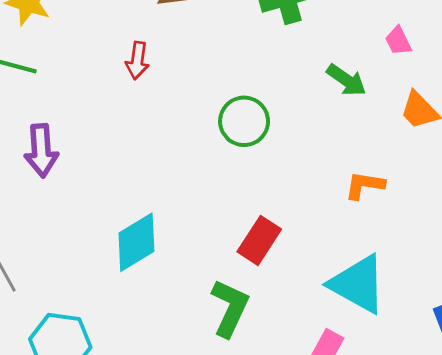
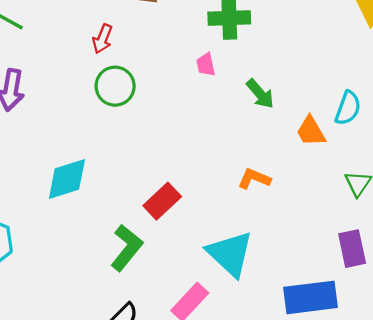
pink trapezoid: (398, 41) -> (206, 65), moved
green circle: (244, 121) -> (115, 86), moved

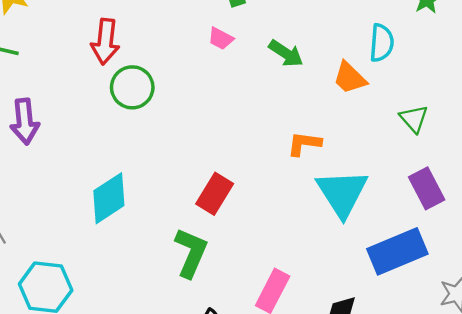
red arrow: (102, 39) -> (105, 42), size x1.4
pink trapezoid: (206, 65) -> (221, 39), turned -35
cyan triangle: (230, 254) -> (342, 193), moved, turned 30

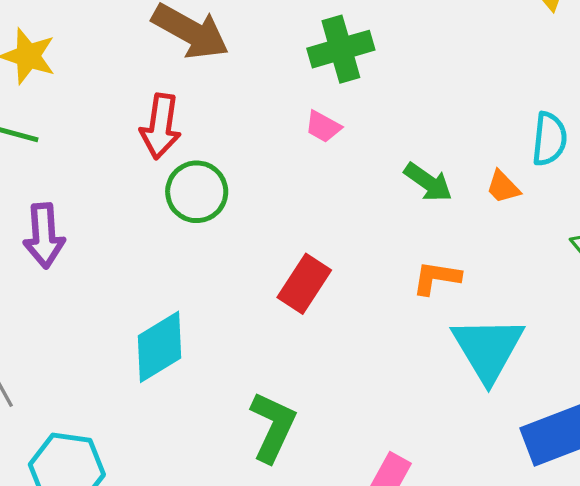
green arrow: (286, 53) -> (428, 182), moved
orange trapezoid: (350, 78) -> (503, 187), size x0.7
red rectangle: (215, 194) -> (304, 284), moved

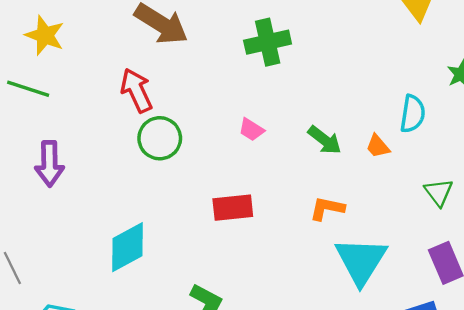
red arrow: (161, 126) -> (137, 90), turned 144
pink trapezoid: (323, 127) -> (251, 130), moved
red rectangle: (304, 284) -> (233, 208), turned 48

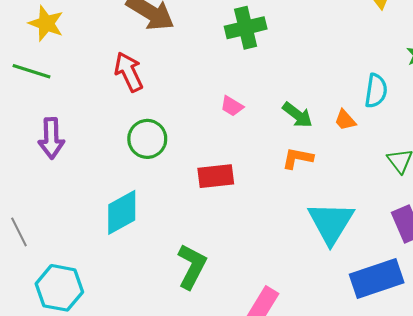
green circle: (160, 138) -> (147, 139), moved
orange L-shape: (327, 208) -> (298, 158), moved

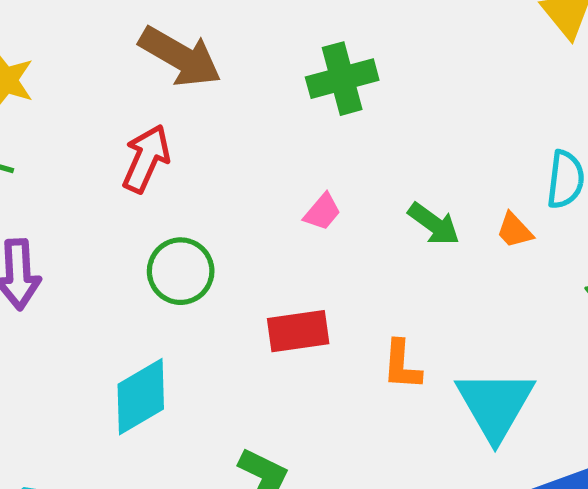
red arrow: (129, 72) -> (146, 159), turned 51
pink trapezoid: (232, 106) -> (322, 212), turned -80
orange L-shape: (298, 158) -> (402, 365), moved, turned -96

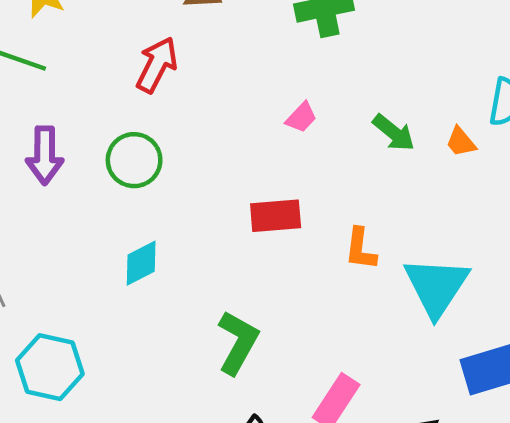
green circle: (181, 271) -> (134, 160), moved
cyan diamond: (141, 397) -> (141, 263), size x0.7

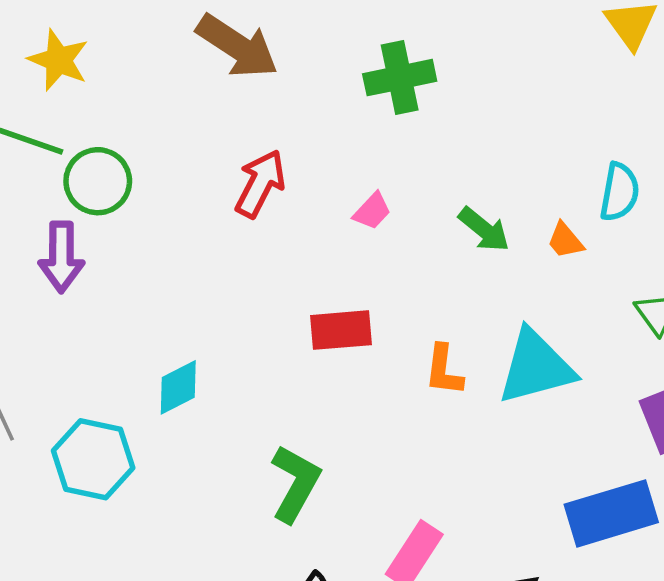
red arrow: (157, 65) -> (260, 184), moved
green circle: (134, 160) -> (98, 181), moved
cyan triangle: (436, 286) -> (536, 367), moved, turned 42
cyan hexagon: (50, 367) -> (93, 459), moved

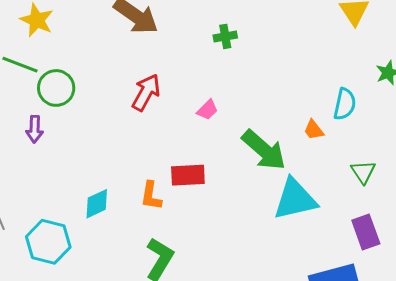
green cross: (400, 78) -> (225, 36), size x0.6
green arrow: (484, 229) -> (264, 150), moved, size x1.6
purple arrow: (61, 257) -> (35, 129), size x0.7
orange L-shape: (444, 370) -> (151, 196), moved

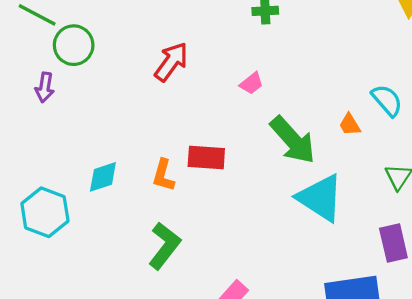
cyan semicircle: (345, 104) -> (387, 100), turned -60
pink trapezoid: (207, 110) -> (251, 83), moved
cyan triangle: (295, 199) -> (320, 198), turned 39

